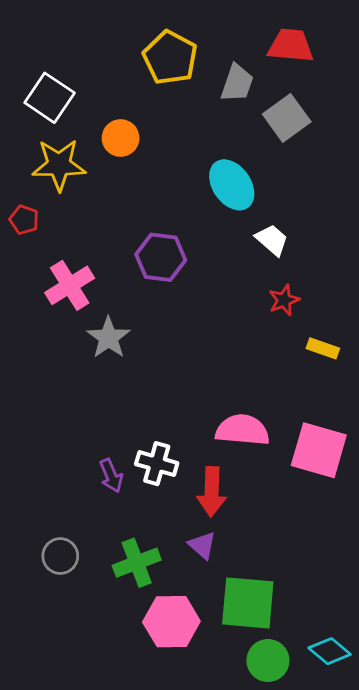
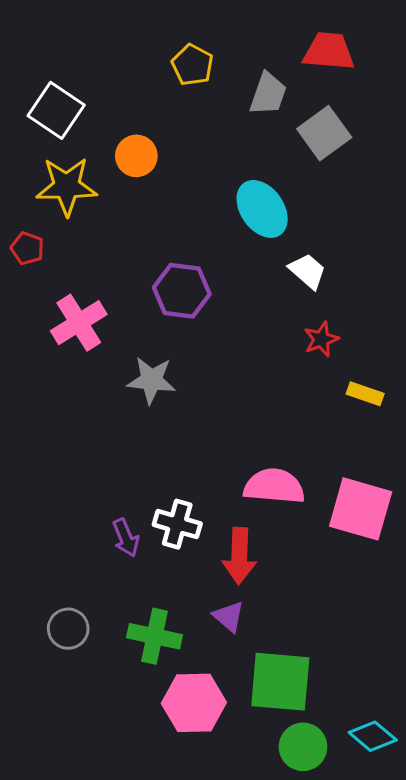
yellow pentagon: (170, 58) -> (192, 65), size x0.7
gray star: (108, 338) -> (151, 380), moved, turned -30
green cross: (137, 563) -> (155, 636), turned 33

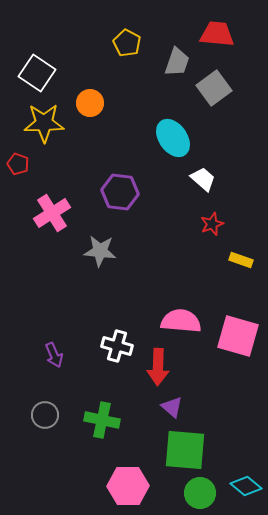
purple arrow: (126, 538) -> (54, 355), moved
purple triangle: (229, 617) -> (172, 407), moved
pink hexagon: (194, 703) -> (128, 486), moved

